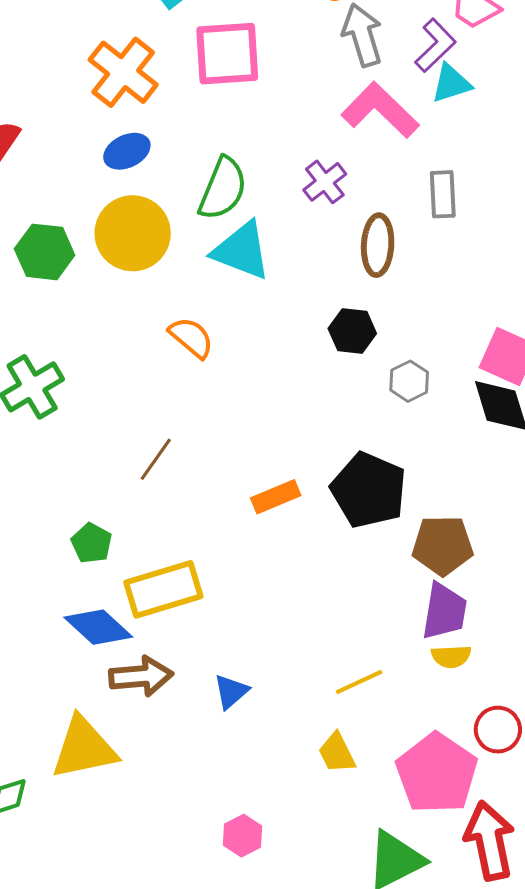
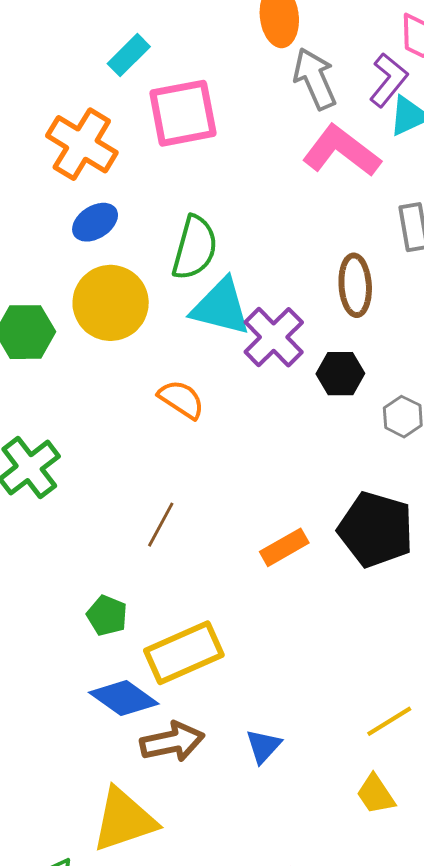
purple cross: (325, 182) -> (274, 337), moved, size x1.4

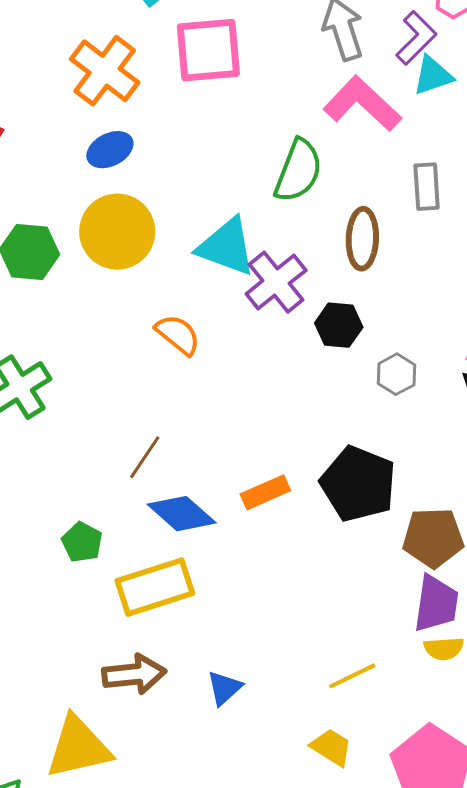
green semicircle: (195, 248) -> (298, 171), moved
blue diamond: (124, 698) -> (182, 514), moved
yellow trapezoid: (376, 794) -> (331, 747), turned 150

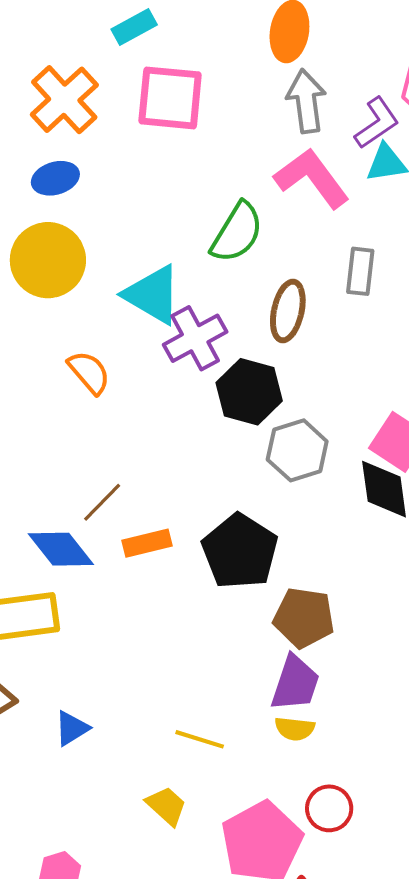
black hexagon: (339, 325) -> (249, 392), size x1.4
gray hexagon: (396, 374) -> (297, 450), size x1.5
brown line: (145, 457) -> (102, 502), moved
yellow line: (352, 676) -> (200, 739), turned 33

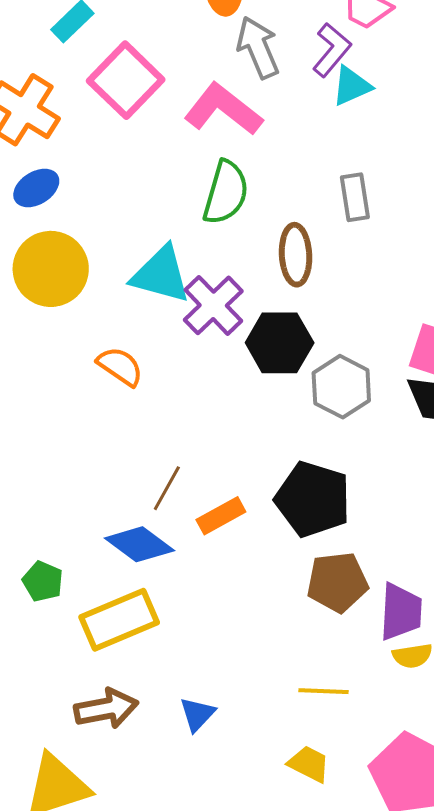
pink square: (170, 98) -> (126, 80), turned -36
pink L-shape: (312, 178) -> (223, 109), moved
brown pentagon: (304, 618) -> (337, 582), moved

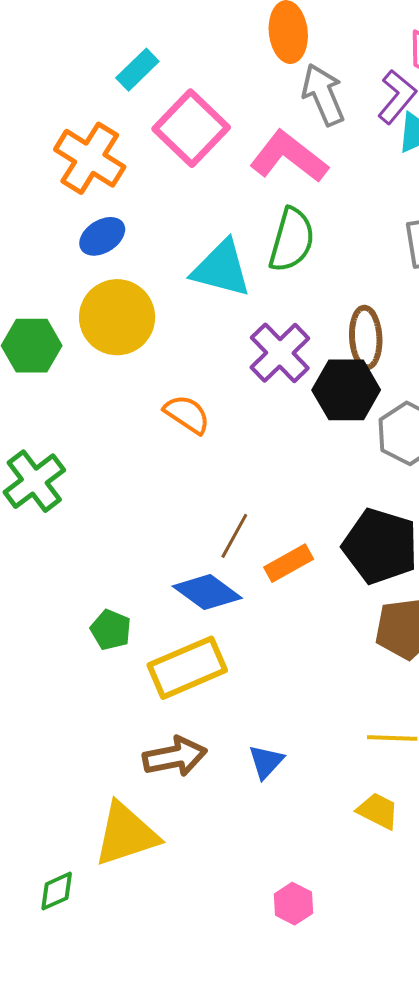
brown ellipse: (296, 255) -> (366, 337), moved
cyan triangle: (161, 275) -> (221, 269), moved

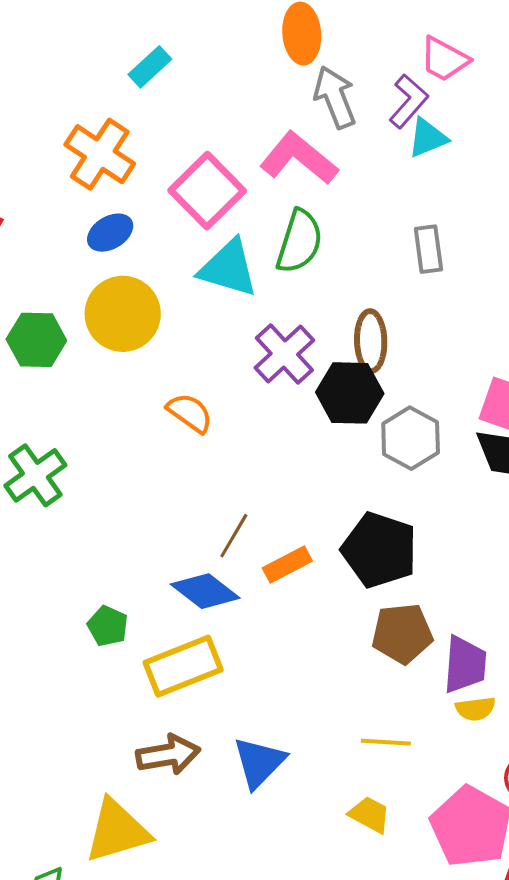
pink square: (191, 128) -> (207, 191), moved
blue triangle: (266, 762) -> (259, 762), size x1.5

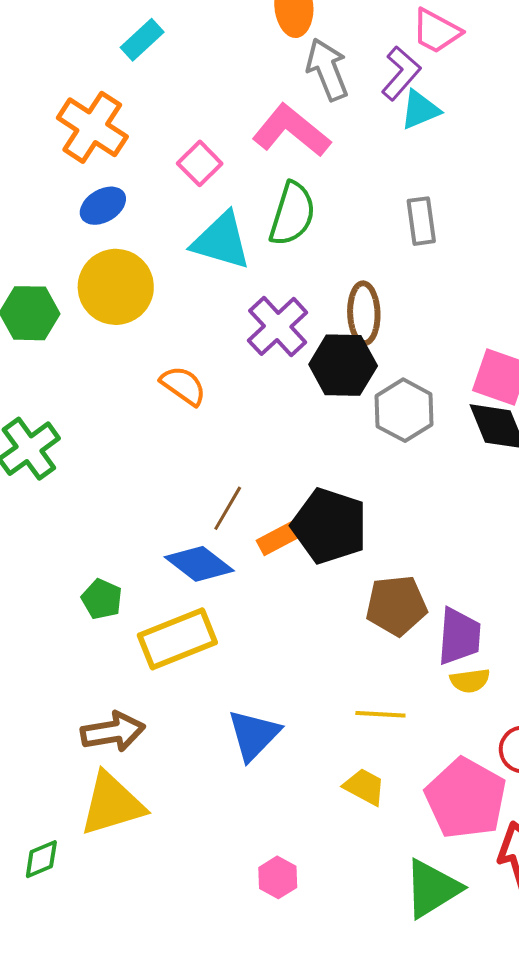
pink square: (207, 191) -> (200, 163), size x0.6
black pentagon: (379, 550) -> (329, 526), moved
brown arrow: (168, 755) -> (113, 732), moved

